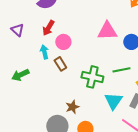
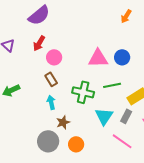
pink triangle: (107, 31) -> (98, 58), moved
cyan arrow: (44, 52) -> (51, 102), moved

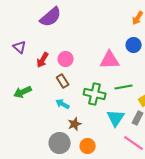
red arrow: (39, 43) -> (43, 60), moved
blue circle: (122, 57) -> (134, 45), moved
cyan arrow: (51, 102) -> (63, 104), turned -48

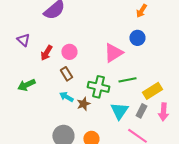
pink triangle: (110, 60) -> (113, 53), turned -30
brown star: (75, 124) -> (83, 104), moved

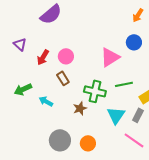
cyan arrow: (66, 97) -> (46, 101), moved

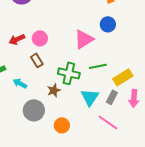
red arrow: (43, 57) -> (17, 39), turned 35
gray circle: (60, 140) -> (34, 110), moved

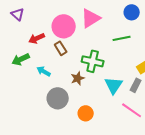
pink circle: (40, 38) -> (64, 26), size x1.5
red arrow: (17, 39) -> (37, 38), moved
pink triangle: (84, 39) -> (91, 18), moved
green line: (98, 66) -> (122, 38), moved

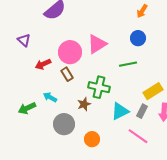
green arrow: (21, 59) -> (27, 108), moved
cyan triangle: (114, 85) -> (120, 111), turned 30

